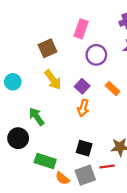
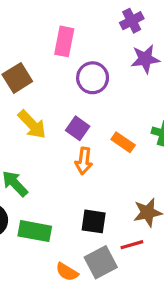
orange rectangle: (112, 88) -> (123, 142), moved
green rectangle: (45, 161) -> (35, 231), moved

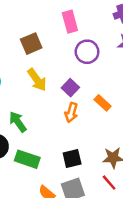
pink rectangle: (64, 41) -> (70, 22), turned -35
black square: (94, 221) -> (72, 158), turned -30
red line: (132, 245) -> (109, 183), moved, turned 56

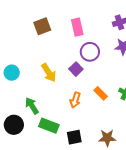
brown square: (31, 44) -> (42, 26), moved
purple square: (70, 88) -> (76, 69), moved
green rectangle: (27, 159) -> (49, 126), moved

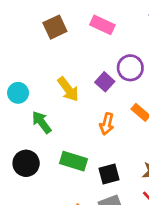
pink rectangle: (77, 27) -> (102, 25), turned -48
purple circle: (90, 52) -> (130, 68), moved
green arrow: (32, 106) -> (42, 122), moved

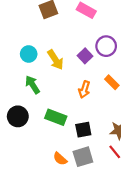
cyan circle: (18, 93) -> (29, 54), moved

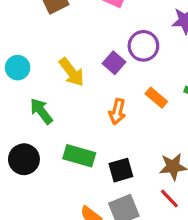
cyan circle: (29, 54) -> (18, 68), moved

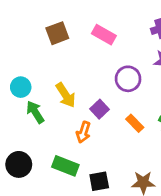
purple square: (114, 63) -> (99, 109), moved
green arrow: (41, 111) -> (35, 112), moved
orange arrow: (117, 112) -> (83, 132), moved

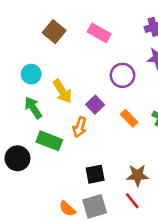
brown square: (57, 33) -> (54, 32), turned -30
cyan circle: (21, 87) -> (31, 74), moved
green rectangle: (65, 166) -> (49, 141), moved

